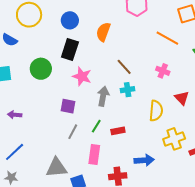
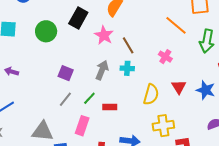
pink star: (82, 76) -> (104, 35), moved

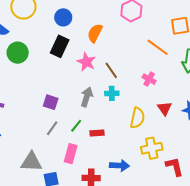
green circle: (46, 31) -> (18, 53), moved

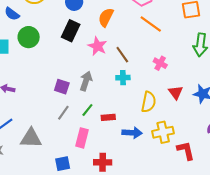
orange line: (158, 47) -> (151, 24), moved
gray arrow: (87, 97) -> (86, 81), moved
gray triangle: (31, 162) -> (31, 138), moved
blue arrow: (119, 166) -> (132, 133), moved

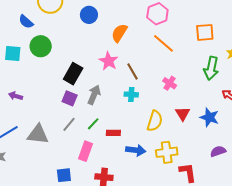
black rectangle: (71, 31) -> (73, 74), moved
gray triangle: (31, 138) -> (38, 134), moved

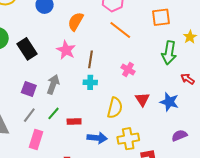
brown line: (133, 71) -> (91, 59), turned 42
black rectangle: (73, 74) -> (27, 49), moved, turned -60
pink rectangle: (85, 151) -> (36, 139), moved

